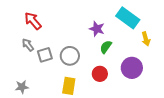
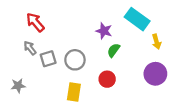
purple circle: (132, 68) -> (155, 74), moved
gray star: (22, 87) -> (18, 86), moved

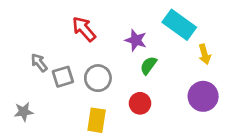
red arrow: (35, 22) -> (84, 29), moved

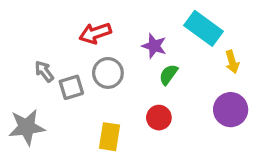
red arrow: (84, 29) -> (95, 33), turned -68
gray circle: (98, 78) -> (108, 73), moved
gray star: (24, 112) -> (27, 127), size x1.6

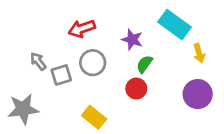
red circle: (159, 118) -> (136, 89), moved
yellow rectangle: (110, 137) -> (94, 117), turned -60

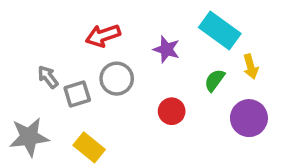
green semicircle: (144, 64) -> (215, 80), moved
yellow rectangle: (94, 117) -> (89, 147), moved

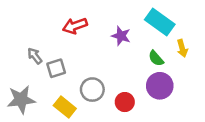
gray circle: (117, 79) -> (92, 90), moved
green semicircle: (215, 80) -> (156, 58), turned -77
red circle: (172, 111) -> (125, 102), moved
purple circle: (249, 118) -> (160, 86), moved

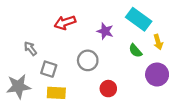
gray square: (56, 68) -> (49, 69), moved, turned 35
purple circle: (160, 86) -> (157, 74), moved
gray circle: (92, 90) -> (88, 60), moved
yellow rectangle: (65, 107) -> (56, 93), turned -36

